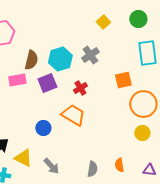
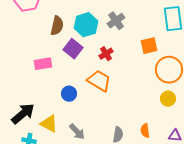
pink rectangle: (17, 80) -> (43, 64), moved
purple square: (47, 83) -> (73, 49), turned -30

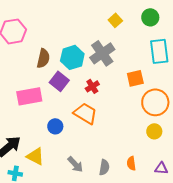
gray cross: (116, 21) -> (102, 53), size x1.4
pink rectangle: (43, 64) -> (29, 96), size x1.4
gray arrow: (77, 132) -> (75, 164), moved

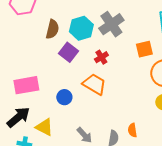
pink rectangle: (29, 96) -> (26, 85), moved
orange semicircle: (131, 163) -> (132, 130), moved

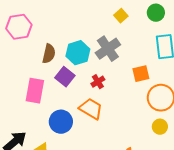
pink rectangle: (26, 85) -> (35, 91), moved, turned -70
blue circle: (64, 97) -> (61, 122), size x1.5

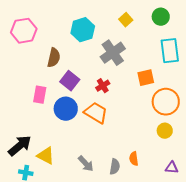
cyan hexagon: (78, 53) -> (83, 30), moved
pink rectangle: (35, 91) -> (40, 95), size x0.7
blue circle: (61, 122) -> (66, 109), moved

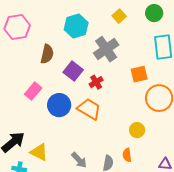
purple square: (70, 81) -> (73, 71), moved
pink rectangle: (40, 95) -> (33, 91), turned 30
yellow circle: (165, 131) -> (137, 130), moved

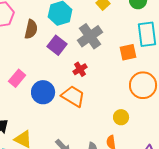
brown semicircle: (47, 54) -> (31, 29), moved
purple square: (73, 71) -> (57, 45), moved
orange square: (139, 74) -> (128, 52), moved

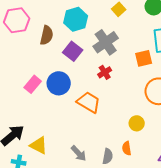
red cross: (80, 69) -> (105, 72), moved
blue circle: (43, 92) -> (59, 83), moved

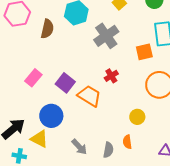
purple square: (73, 51) -> (65, 83), moved
red cross: (105, 72) -> (111, 76), moved
blue circle: (59, 83) -> (51, 116), moved

